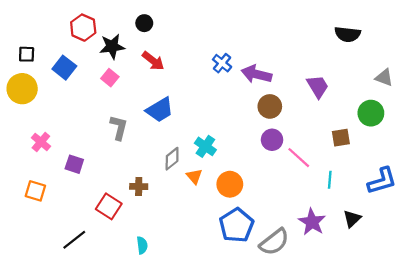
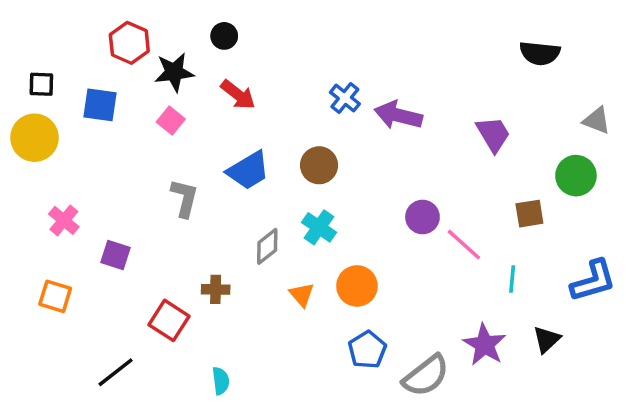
blue square: (64, 68) -> (100, 105), turned -30
brown circle: (270, 106) -> (319, 165), moved
orange triangle: (194, 176) -> (302, 295), moved
blue pentagon: (236, 225) -> (367, 350), size x0.7

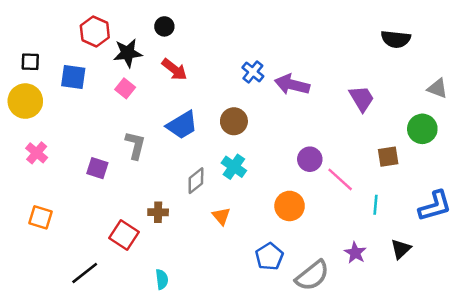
pink cross: (64, 220) -> (37, 153), moved
purple square: (116, 255) -> (97, 168), moved
orange circle: (357, 286) -> (290, 206), moved
purple star: (485, 345) -> (355, 253), size x0.7

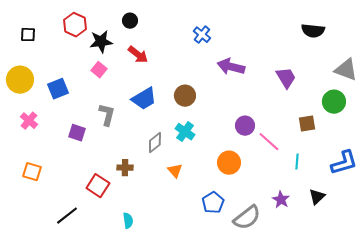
black square: (30, 62) -> (28, 35), moved
blue cross: (253, 72) -> (202, 35), moved
blue square: (73, 77) -> (58, 89), moved, turned -30
gray triangle: (437, 88) -> (346, 70), size x1.4

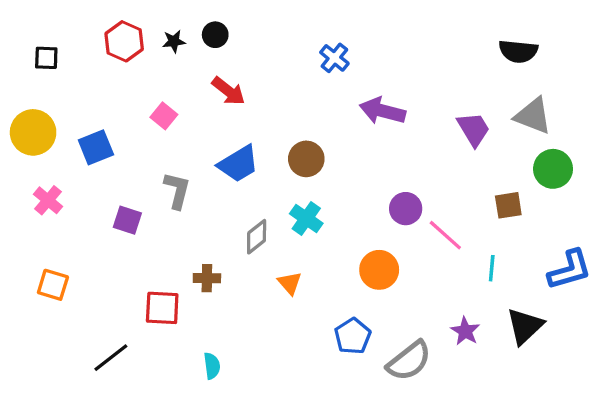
black star: (101, 42) -> (174, 41), moved, size x0.6
gray triangle: (346, 70) -> (533, 116), moved
red square: (98, 186) -> (162, 308), turned -30
black triangle: (317, 197) -> (525, 326), size x1.4

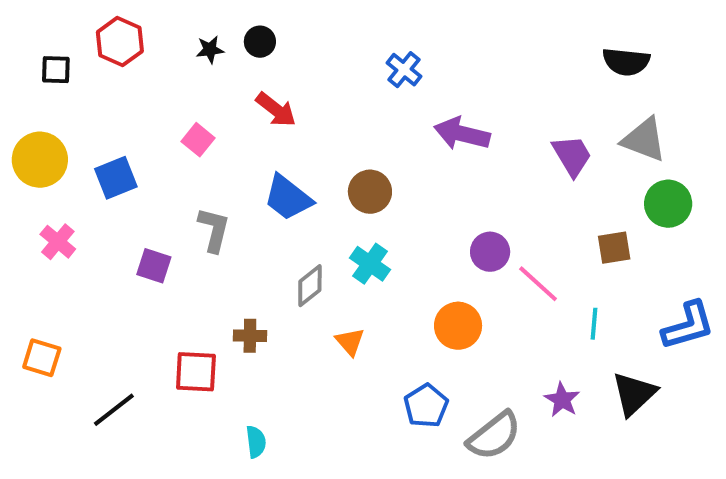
red hexagon: (124, 41) -> (120, 42), moved
blue trapezoid: (238, 164) -> (288, 198), turned 69
orange square: (53, 285) -> (42, 358), moved
black line: (111, 358) -> (114, 410), moved

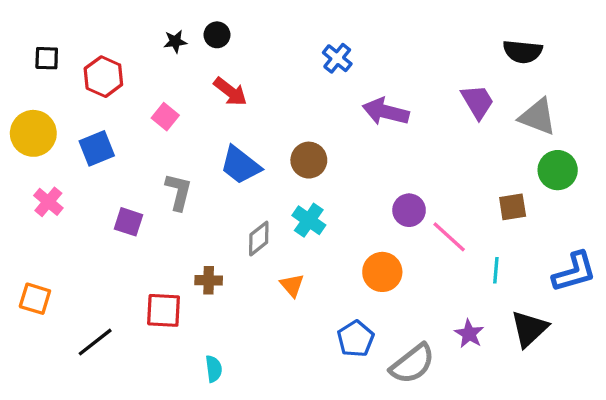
red hexagon: (120, 42) -> (103, 77), moved
purple trapezoid: (572, 156) -> (477, 102), moved

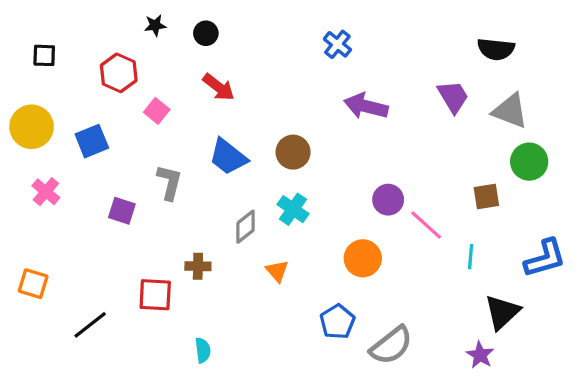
black star: (175, 42) -> (155, 25), moved
blue cross: (337, 58) -> (337, 44), moved
red hexagon: (103, 77) -> (119, 73), moved
purple star: (469, 334) -> (480, 355), moved

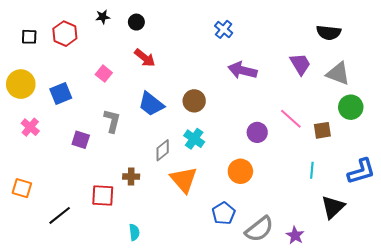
red hexagon: (119, 73) -> (65, 34), moved
pink line: (426, 225) -> (291, 119), moved
orange triangle: (277, 271) -> (184, 180), size x1.8
purple star: (480, 355) -> (295, 235), moved

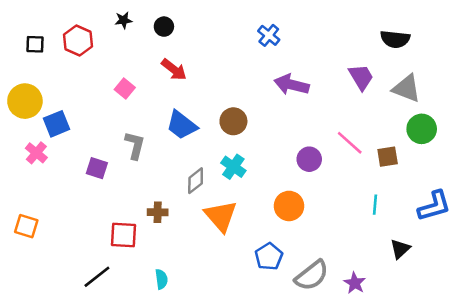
blue square: (61, 94) -> (57, 124), moved
black triangle: (333, 207) -> (400, 249), size x0.7
black line: (60, 215) -> (97, 277), moved

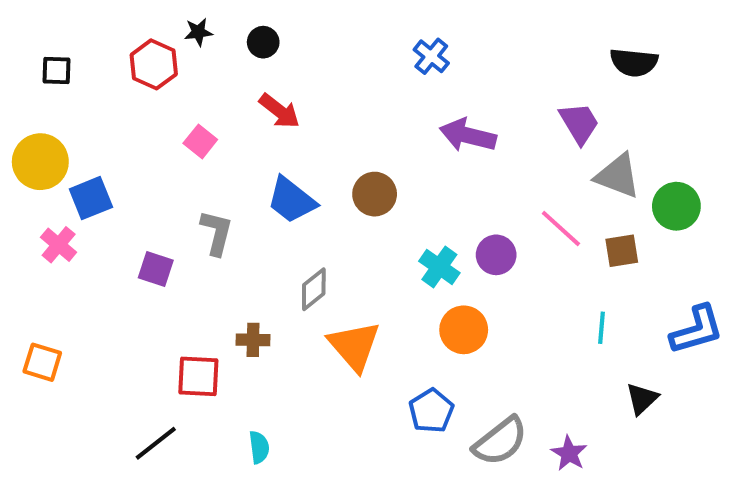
red hexagon: (78, 40) -> (154, 64), moved
gray triangle: (406, 88) -> (618, 176), moved
cyan cross: (233, 167) -> (439, 267), moved

